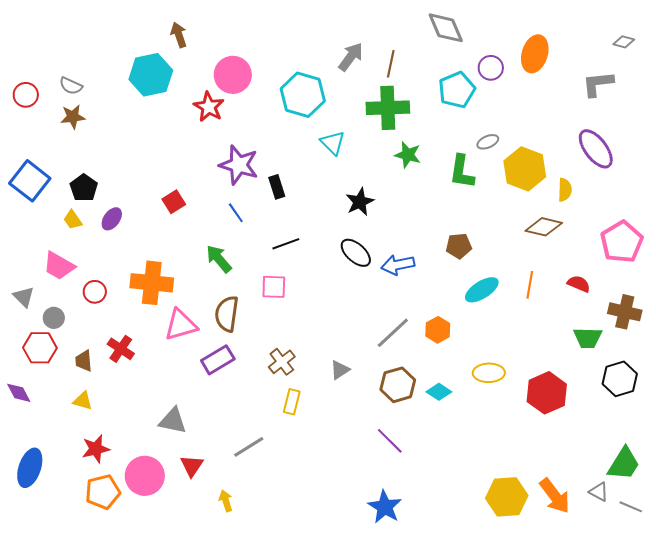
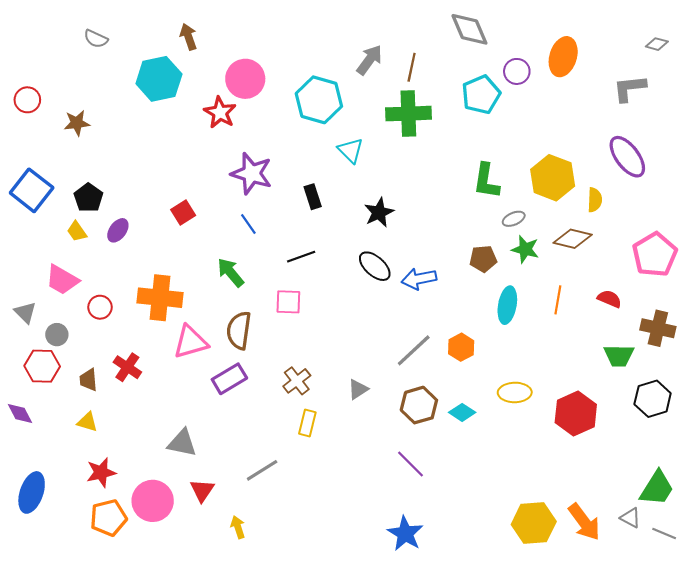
gray semicircle: (71, 86) -> (96, 39), moved
gray ellipse: (488, 142) -> (514, 219), moved
green star: (408, 155) -> (525, 249), moved
black rectangle: (277, 187) -> (313, 197), moved
cyan ellipse: (482, 290) -> (507, 305), turned -48

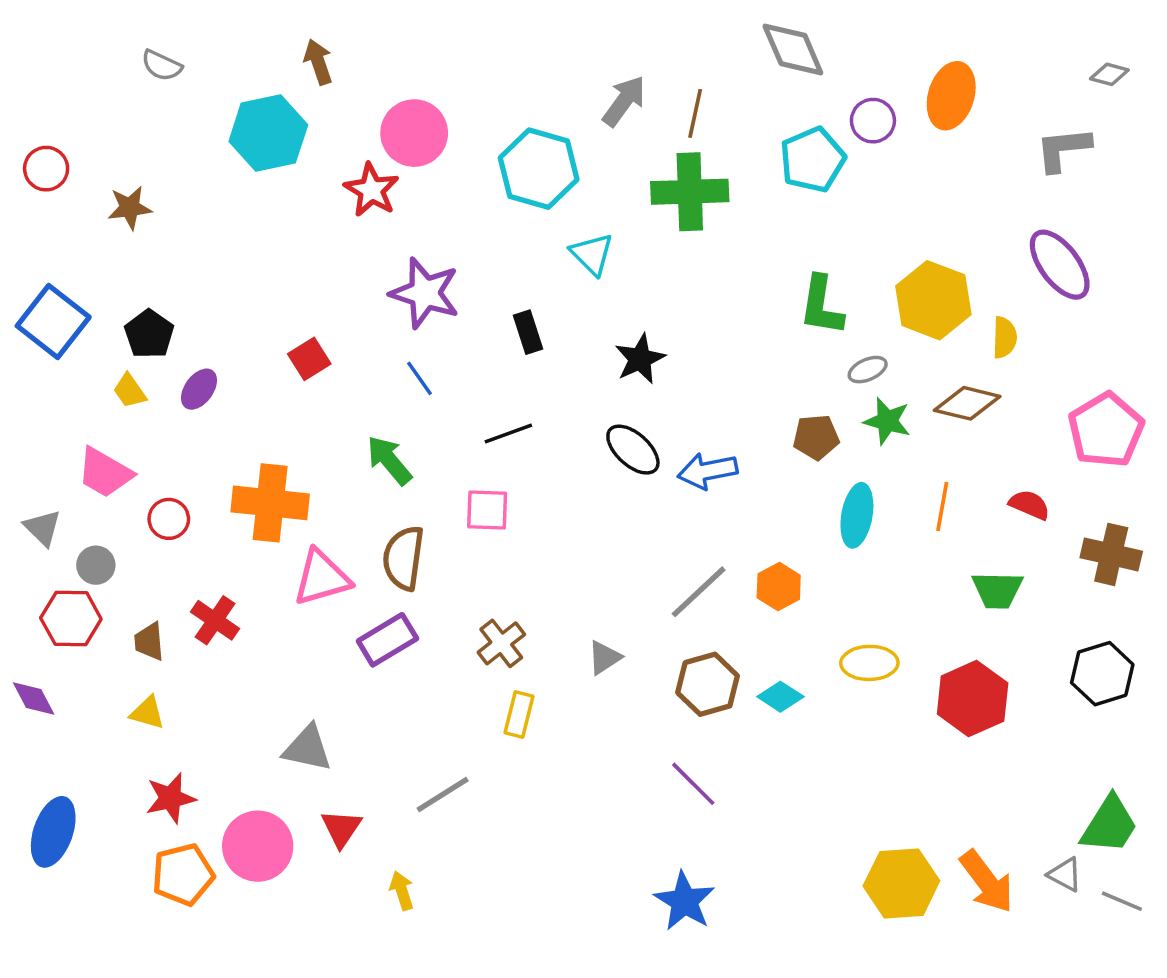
green trapezoid: (619, 356) -> (997, 590), moved

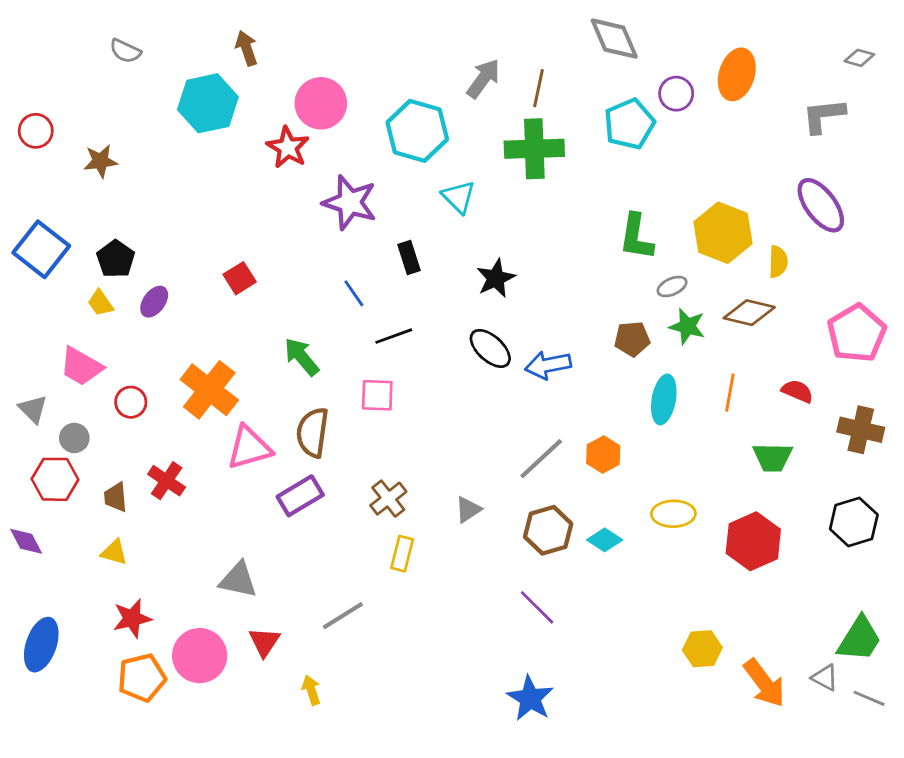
purple star: (425, 293) -> (350, 202), moved
blue line: (419, 378) -> (354, 293), moved
orange cross: (270, 503) -> (209, 390), turned 32
yellow hexagon: (901, 883) -> (702, 649), moved, size x0.7

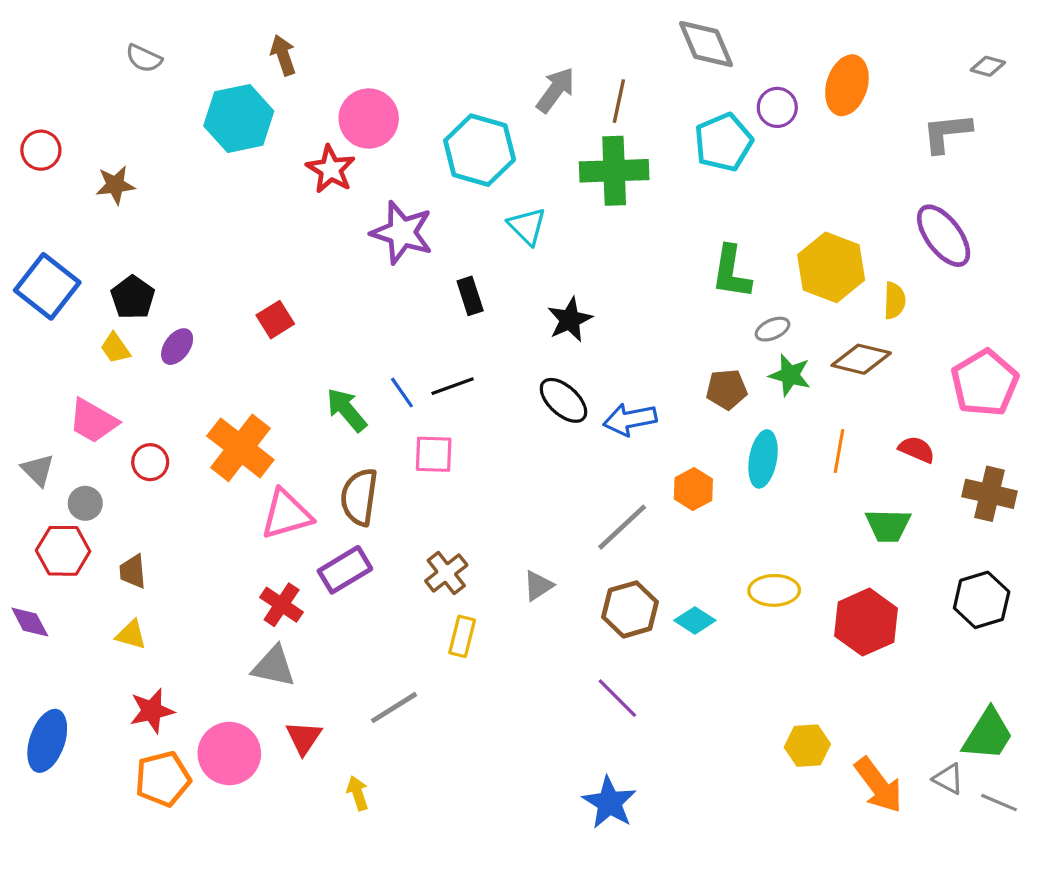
blue line: (354, 293) -> (402, 392), moved
orange hexagon: (603, 455) -> (693, 489), moved
red cross: (167, 481) -> (282, 605), moved

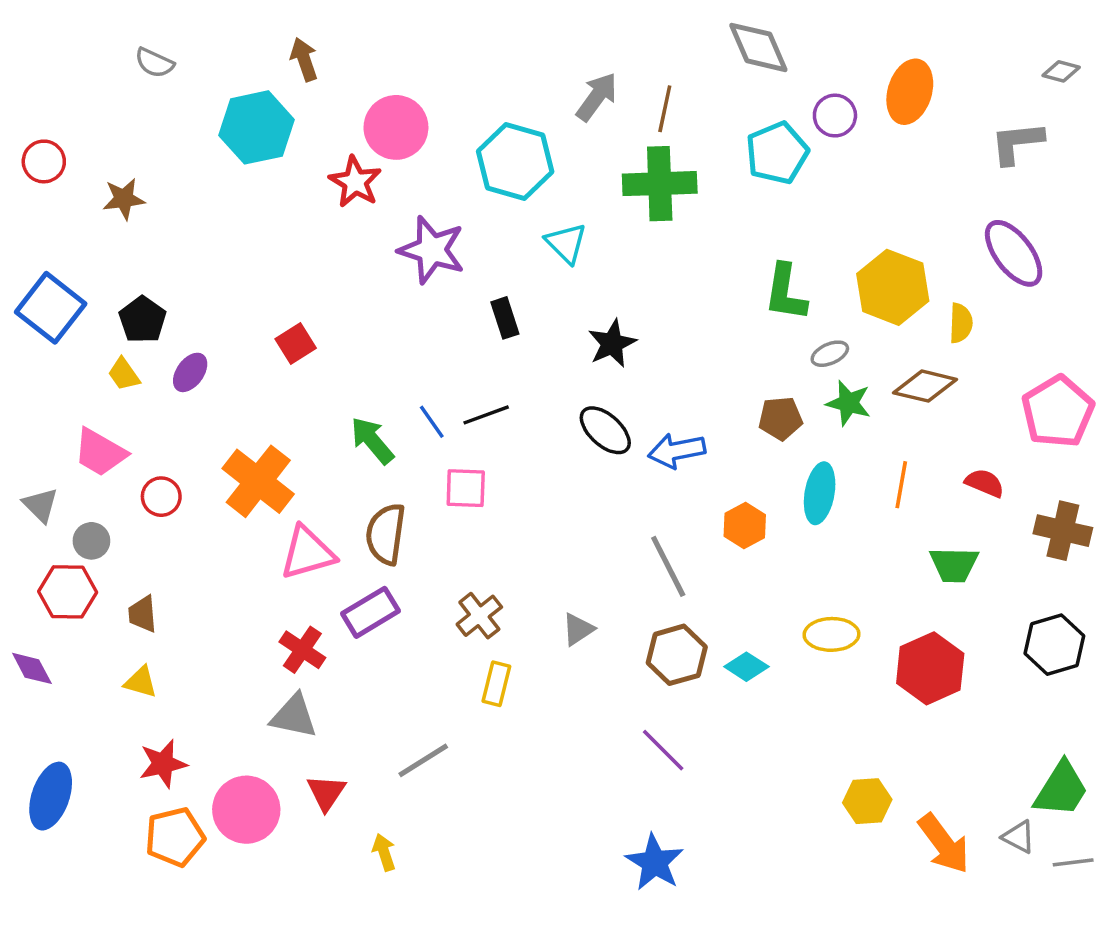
gray line: (622, 527) -> (668, 566), turned -74
gray line: (999, 803) -> (1073, 862), turned -30

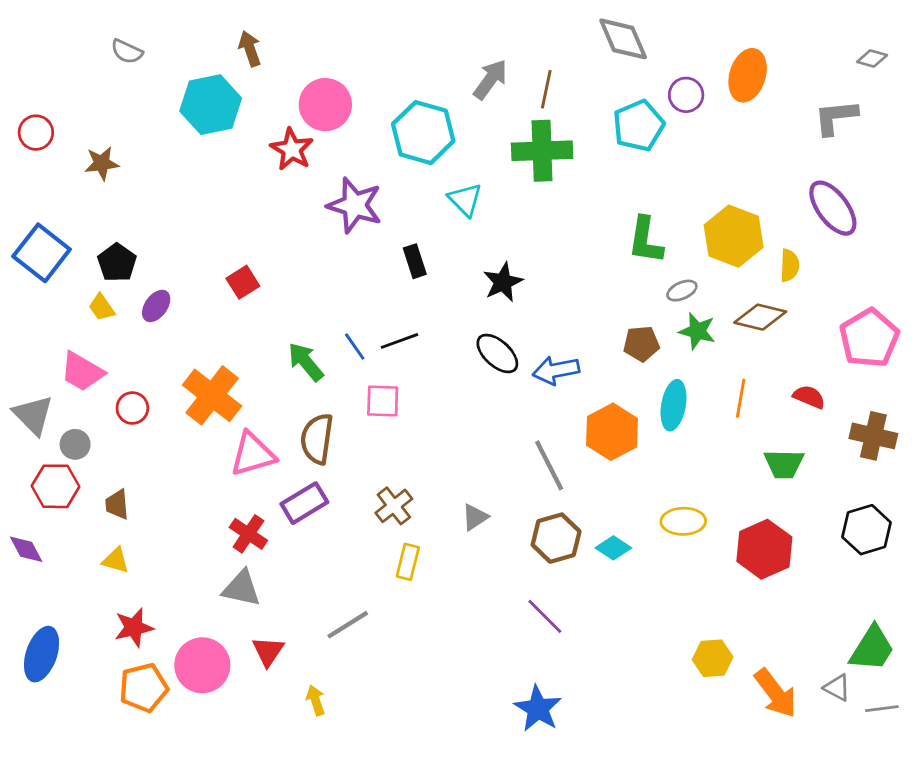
gray triangle: (40, 505) -> (33, 415), size x1.4
orange hexagon: (745, 526) -> (612, 432), size x1.5

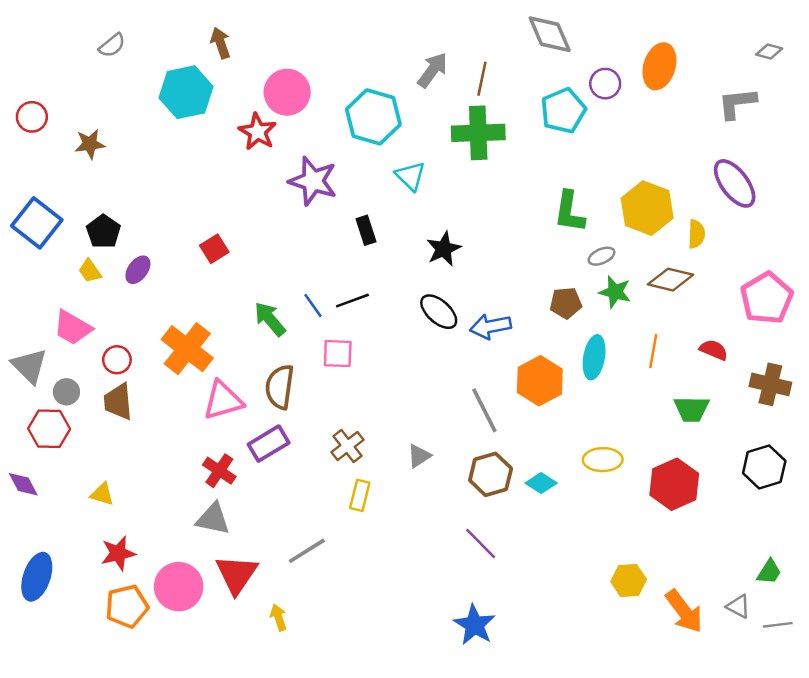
gray semicircle: (127, 51) -> (112, 45), turned -64
brown trapezoid: (117, 504) -> (118, 402), moved, size x1.4
green trapezoid: (872, 649) -> (769, 572), size x0.6
red triangle: (268, 651) -> (237, 574), size x1.5

